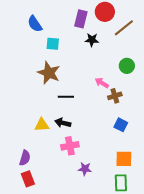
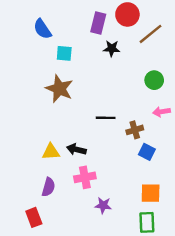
pink arrow: (102, 83) -> (161, 112), moved, turned -40
brown cross: (115, 96) -> (135, 130), moved
black line: (66, 97) -> (106, 118), moved
purple semicircle: (25, 158) -> (48, 187), moved

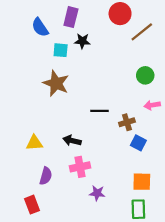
purple rectangle: (98, 23) -> (71, 17), moved
black star: (112, 49) -> (82, 41), moved
yellow triangle: (51, 152) -> (34, 143), moved

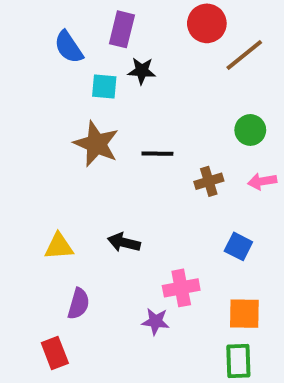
black line: (99, 111) -> (157, 154), moved
brown cross: (127, 122) -> (209, 181), moved
pink cross: (80, 167) -> (181, 288), moved
purple star: (97, 193) -> (156, 321), moved

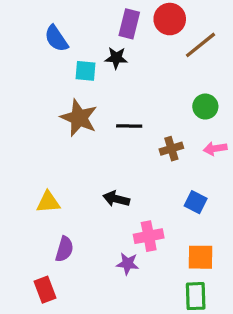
purple rectangle: (122, 29) -> (129, 24), moved
black arrow: (124, 243) -> (116, 199), moved

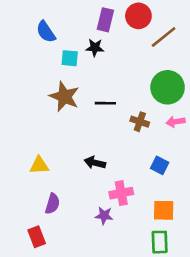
green circle: (205, 107) -> (168, 87), size x1.6
brown cross: (171, 149) -> (140, 122), turned 36

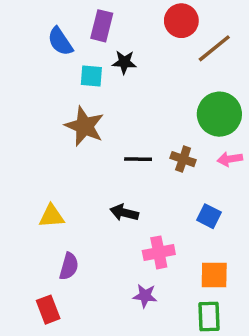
purple rectangle: (105, 20) -> (102, 26), moved
black line: (105, 103) -> (138, 159), moved
purple star: (104, 216) -> (145, 296), moved

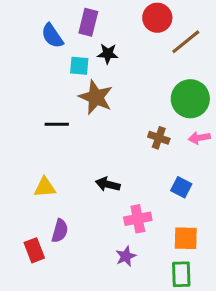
brown star: (84, 126) -> (96, 97), moved
black line: (138, 159) -> (57, 124), moved
purple star: (145, 296) -> (126, 256), turned -30
red rectangle: (48, 310) -> (34, 250), moved

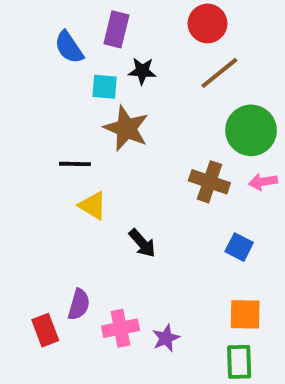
brown line: (186, 42) -> (219, 73), moved
brown cross: (159, 138) -> (209, 182), size x1.4
black arrow: (108, 184) -> (142, 243), turned -145
yellow triangle: (45, 187) -> (93, 206), moved, turned 35
pink cross: (138, 219) -> (120, 328), moved

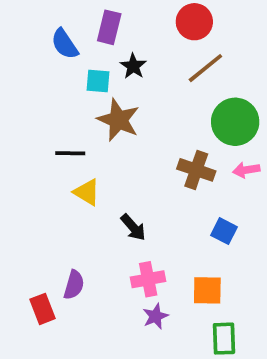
black star: (142, 71) -> (133, 66), turned 30
orange square: (245, 314) -> (207, 290), moved
pink cross: (120, 328) -> (148, 279), moved

